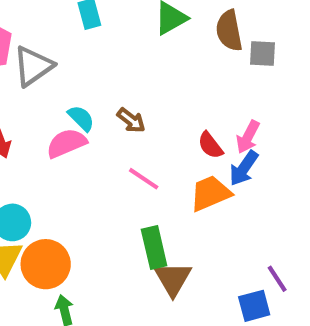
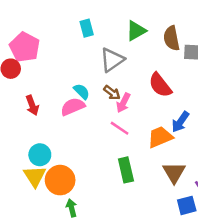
gray triangle: (33, 66) -> (112, 60), moved
pink arrow: (248, 137) -> (123, 103), moved
red semicircle: (210, 145) -> (160, 85), moved, size x1.5
brown triangle: (173, 279) -> (174, 172), moved

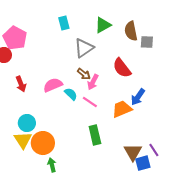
cyan semicircle: (82, 91) -> (71, 94), moved
brown triangle: (174, 172) -> (133, 152), moved

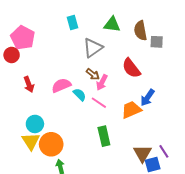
green triangle: (103, 25) -> (112, 25), turned 36

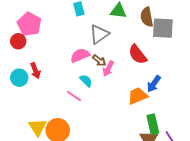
gray square: (157, 42) -> (163, 28), size x1.6
pink semicircle: (61, 85) -> (80, 55), moved
pink line: (99, 103) -> (74, 96), moved
cyan circle: (35, 124) -> (19, 78), moved
green rectangle: (104, 136) -> (153, 124), moved

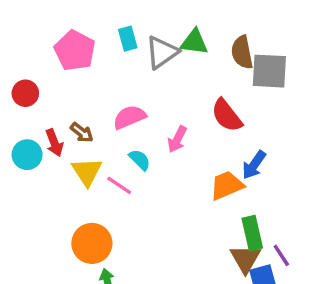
pink pentagon: (29, 24) -> (75, 51), moved
gray triangle: (99, 34) -> (162, 52), moved
brown arrow: (99, 60) -> (82, 132), moved
yellow triangle: (37, 127) -> (87, 172), moved

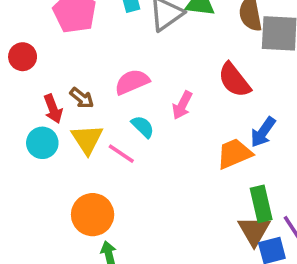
cyan circle: (27, 155) -> (42, 143), moved

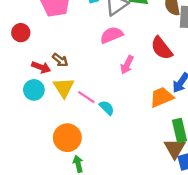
pink semicircle: (132, 82) -> (111, 35), moved
red arrow: (53, 109) -> (41, 67), turned -48
cyan semicircle: (143, 127) -> (107, 108), moved

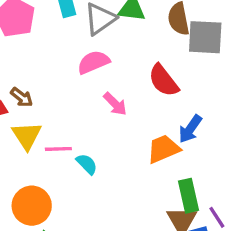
pink arrow: (127, 65) -> (115, 104), turned -72
pink line: (86, 97) -> (58, 149), turned -36

